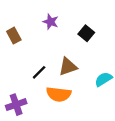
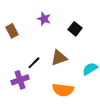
orange semicircle: (59, 94) -> (63, 90), moved
purple cross: (16, 105) -> (20, 80), moved

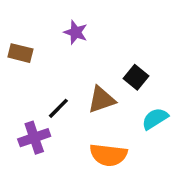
black square: (75, 29) -> (136, 77), moved
brown rectangle: (12, 31) -> (20, 53), turned -48

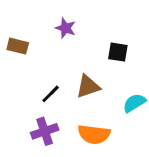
black square: (136, 77) -> (118, 52), moved, turned -30
purple cross: (34, 138) -> (45, 131), moved

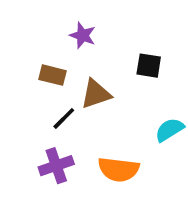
brown rectangle: (18, 46) -> (52, 75), moved
brown triangle: (88, 86) -> (96, 94), moved

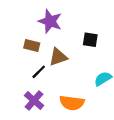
purple star: (83, 35) -> (50, 21), size x1.5
purple cross: (56, 166) -> (34, 101), turned -30

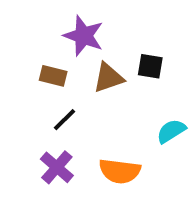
brown triangle: (58, 57) -> (108, 78), moved

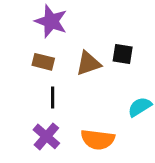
purple star: (84, 36) -> (51, 21), moved
black line: (64, 120) -> (53, 98), turned -45

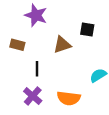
black square: (123, 54) -> (87, 29), moved
brown rectangle: (43, 62) -> (17, 45), moved

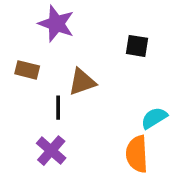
brown triangle: (62, 45) -> (82, 82), moved
orange semicircle: (69, 98) -> (137, 154), moved, turned 80

